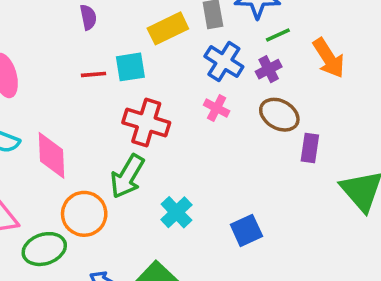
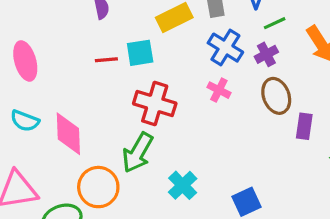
brown ellipse: (279, 115) -> (276, 96), turned 40

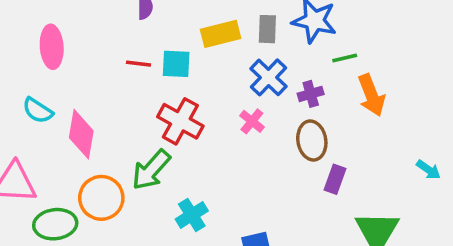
green line: (275, 23) -> (345, 58), moved

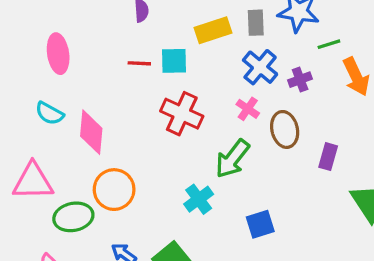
brown ellipse: (312, 140) -> (285, 129), moved
green arrow: (151, 170) -> (232, 159), moved

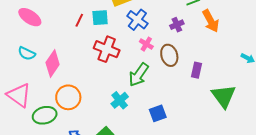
pink ellipse: (58, 54) -> (30, 17), turned -45
red line: (139, 63) -> (79, 20), turned -64
blue cross: (260, 67) -> (137, 20), moved
pink diamond: (91, 132) -> (53, 63), turned 32
pink triangle: (33, 181) -> (19, 95), turned 40

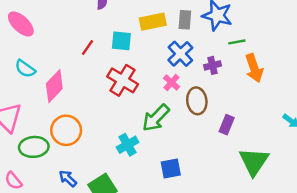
pink ellipse: (30, 17) -> (21, 24), moved
red line: (79, 20) -> (87, 47), moved
blue cross: (137, 20) -> (180, 54), moved

